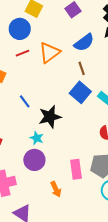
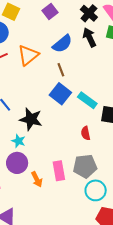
black star: (50, 117) -> (31, 119), turned 30
orange arrow: (56, 189) -> (37, 179), moved

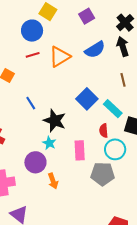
brown line: (61, 70) -> (123, 80), moved
red semicircle: (86, 133) -> (104, 131), moved
cyan star: (18, 141) -> (49, 143), moved
pink rectangle: (59, 171) -> (80, 150), moved
cyan circle: (96, 190) -> (115, 149), moved

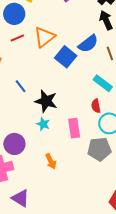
blue semicircle: (95, 50) -> (88, 44), moved
blue square: (87, 99) -> (66, 57), moved
purple circle: (35, 162) -> (14, 144), moved

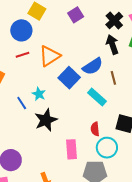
cyan rectangle: (103, 83) -> (97, 97), moved
black star: (46, 101) -> (46, 120), turned 30
cyan star: (43, 124) -> (39, 94), moved

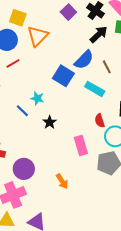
purple square: (76, 15) -> (68, 12), moved
black arrow: (112, 44) -> (99, 34), turned 78
orange triangle: (50, 56) -> (38, 36), moved
black star: (46, 120) -> (50, 122), size x0.6

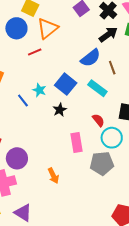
red line: (13, 63) -> (35, 52), moved
blue square: (63, 76) -> (66, 84), moved
red semicircle: (100, 121) -> (98, 120), turned 152
black star: (50, 122) -> (60, 110), moved

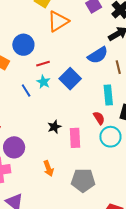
blue circle: (16, 28) -> (23, 45), moved
red line: (35, 52) -> (43, 64), moved
cyan rectangle: (97, 88) -> (108, 95), moved, turned 42
black star: (60, 110) -> (54, 127), moved
gray pentagon: (102, 163) -> (83, 180), moved

